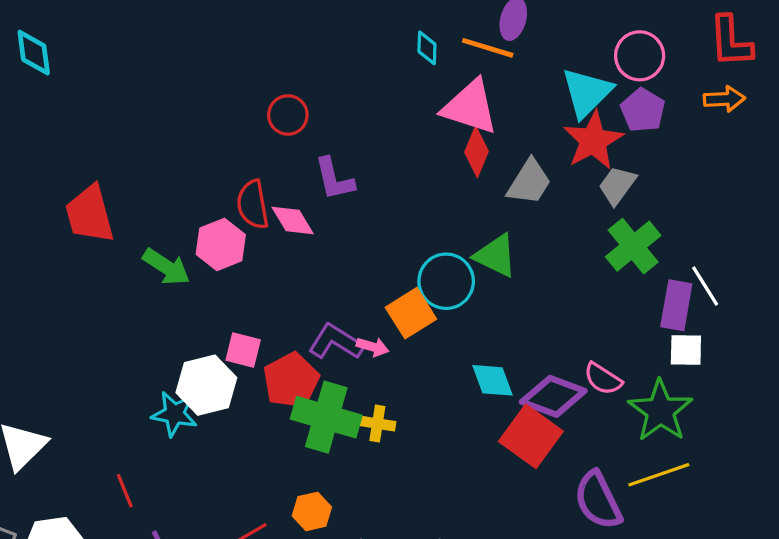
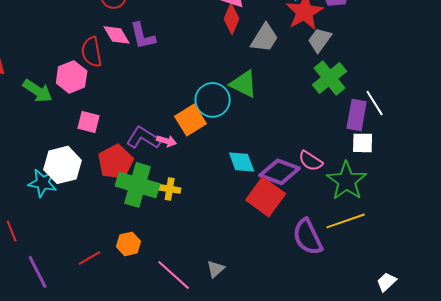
pink diamond: (293, 220) -> (117, 35), moved
pink square: (243, 350) -> (89, 122), moved

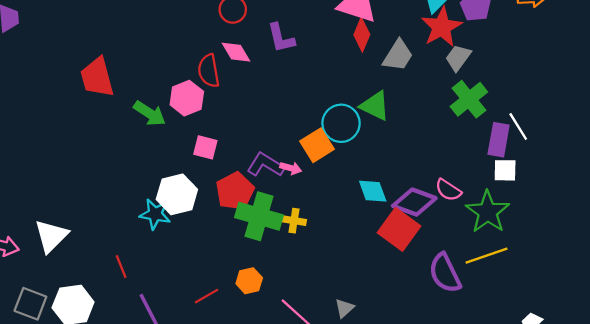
purple L-shape: (143, 36) -> (281, 38), moved

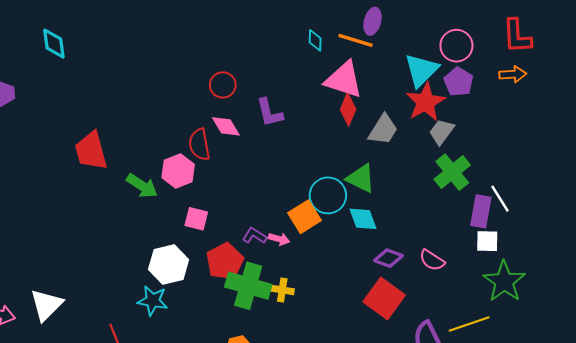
purple L-shape: (266, 165) -> (255, 236), size x0.7
cyan diamond: (373, 191) -> (363, 219), moved
purple diamond: (414, 202) -> (388, 258), moved, size x0.7
green star: (488, 212) -> (504, 281), moved
cyan star: (155, 214) -> (153, 301), moved

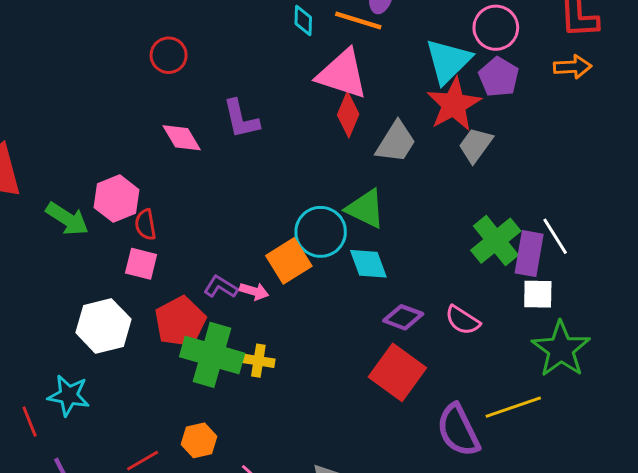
red circle: (223, 85) -> (169, 55), moved
red semicircle: (199, 144) -> (145, 225), moved, size x0.7
green cross: (452, 172) -> (496, 241), moved
cyan star: (153, 301) -> (69, 395), moved

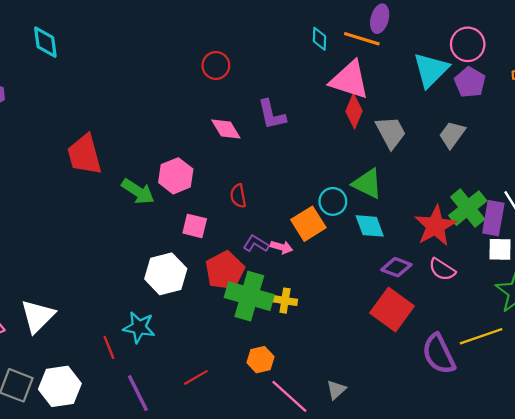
red star: (454, 104) -> (435, 226), moved
gray trapezoid: (396, 142) -> (391, 132), turned -60
red semicircle: (145, 225) -> (238, 196), moved
cyan circle: (321, 232) -> (333, 201), size x0.7
orange hexagon: (199, 440) -> (260, 360), moved

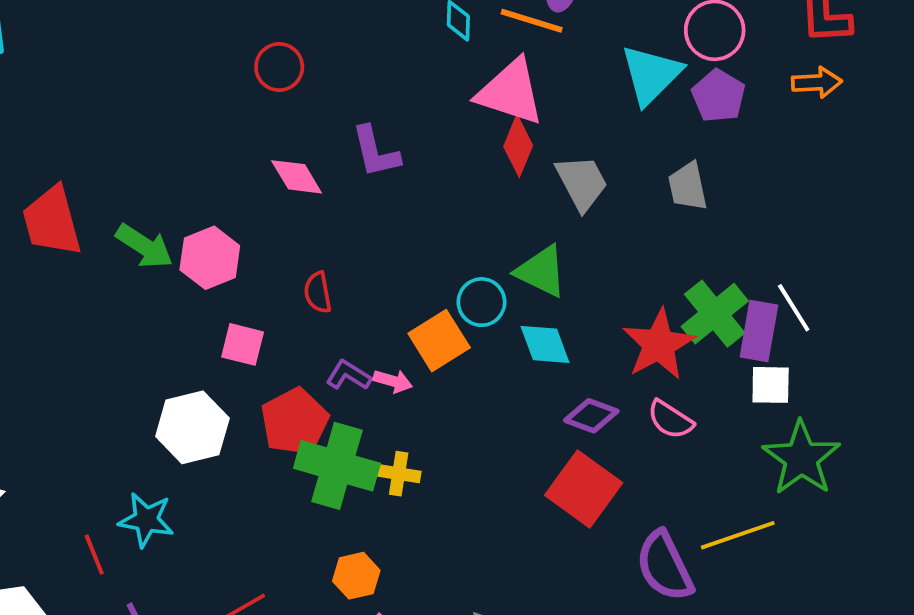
gray trapezoid: (452, 135) -> (688, 186), turned -48
green arrow: (138, 191) -> (144, 246), moved

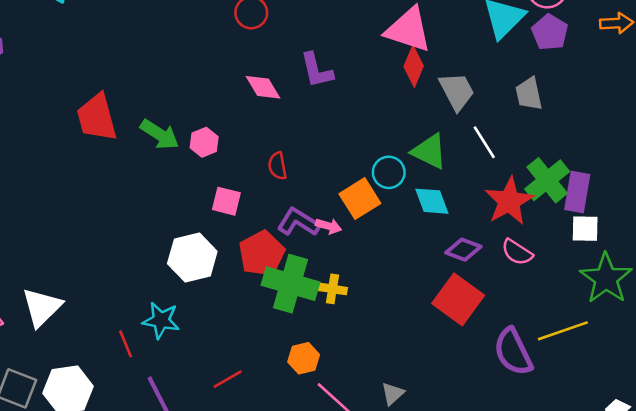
pink hexagon: (210, 258) -> (204, 142), size x0.7
white line: (794, 308) -> (484, 142), moved
purple L-shape: (349, 375) -> (298, 222), size x1.4

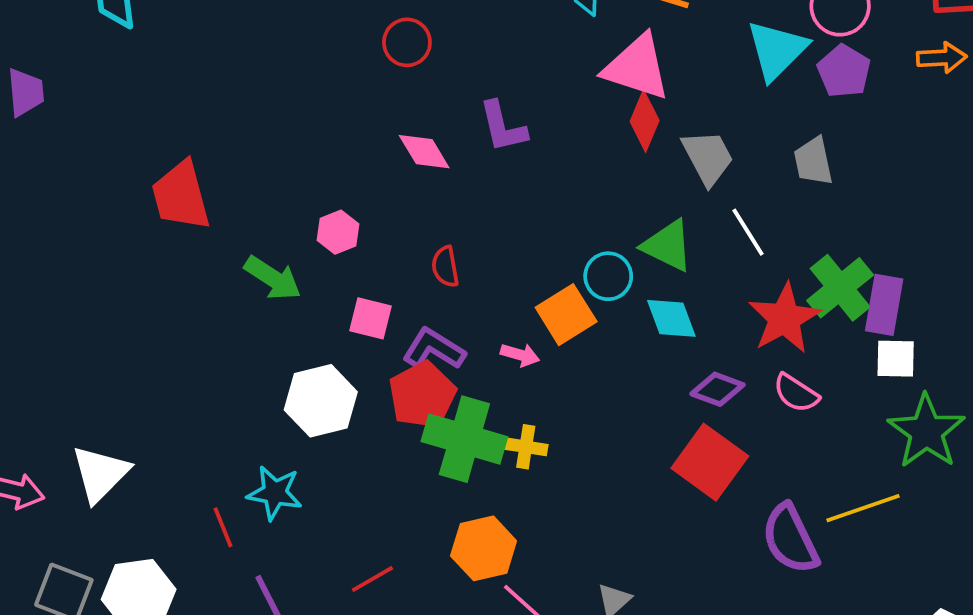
green arrow: (160, 134) -> (273, 278), moved
purple L-shape: (298, 222) -> (434, 349), moved
orange hexagon: (304, 358) -> (484, 548), size x1.4

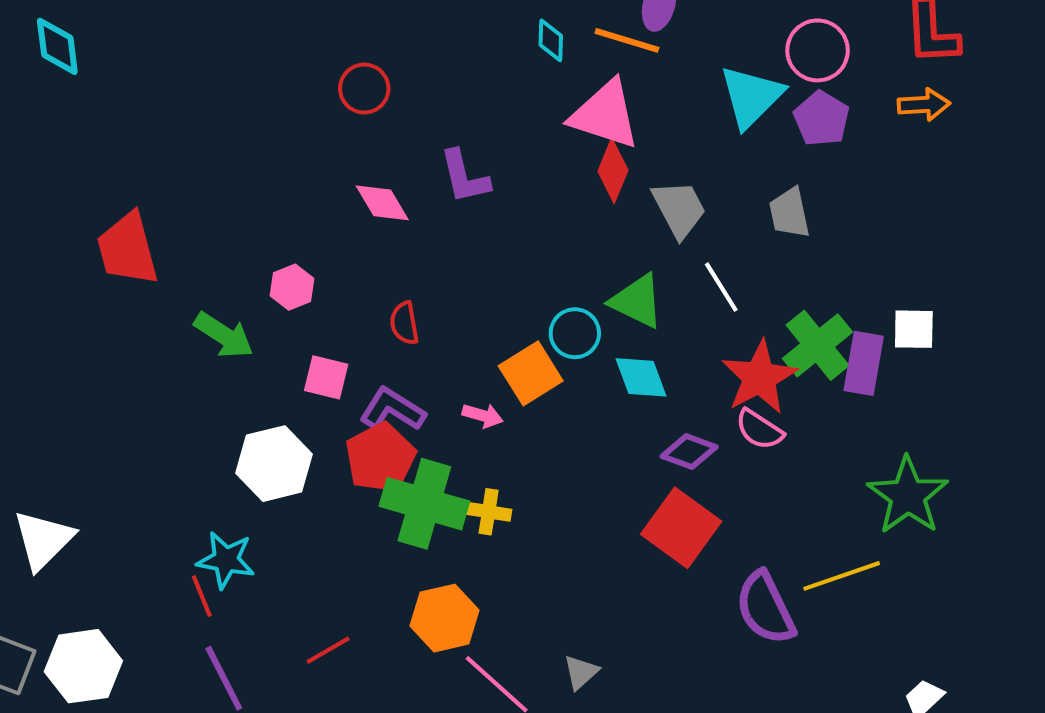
white square: (896, 359) -> (914, 329), moved
pink semicircle: (796, 393) -> (759, 430), moved
red line: (223, 527) -> (202, 596), moved

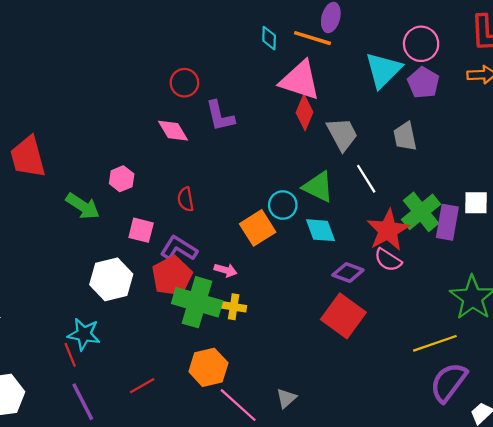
red circle: (364, 89) -> (184, 83), moved
pink arrow: (483, 415) -> (226, 270), moved
purple semicircle: (765, 608) -> (449, 382), moved, turned 63

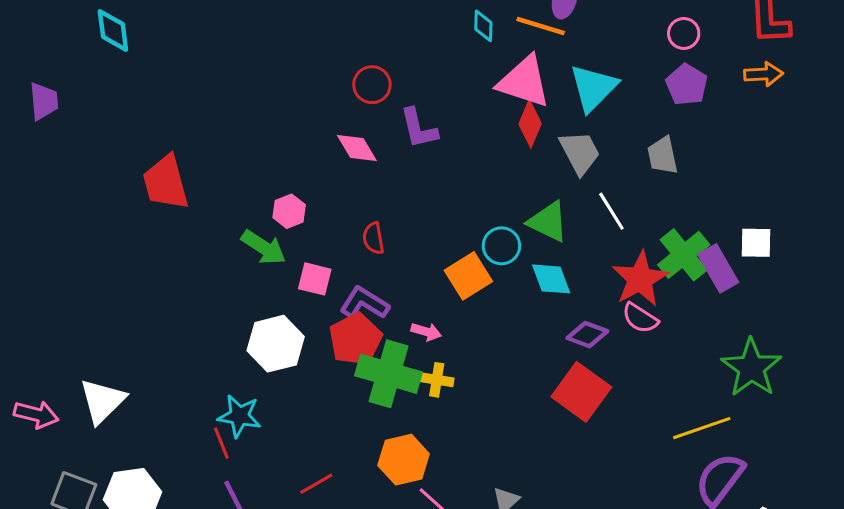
pink circle: (421, 44) -> (684, 33), size x0.7
cyan triangle: (383, 70) -> (593, 88), moved
green arrow: (83, 206) -> (264, 247), moved
purple rectangle: (447, 222) -> (718, 268), turned -40

